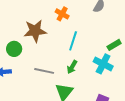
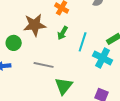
cyan line: (73, 41) -> (83, 42), moved
green arrow: (72, 67) -> (63, 33), moved

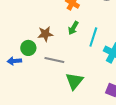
brown star: (35, 25) -> (45, 34), moved, size x0.7
green circle: (14, 43) -> (28, 48), moved

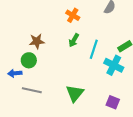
brown star: (45, 34) -> (37, 41), moved
gray line: (54, 60) -> (32, 90), moved

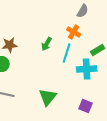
orange cross: (73, 15) -> (74, 32), moved
cyan cross: (114, 65) -> (87, 69), turned -30

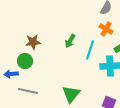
orange cross: (74, 32) -> (106, 29), moved

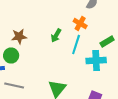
orange cross: (106, 29) -> (80, 24), moved

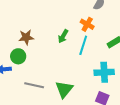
cyan cross: (96, 60) -> (104, 72), moved
gray line: (14, 86) -> (34, 85), moved

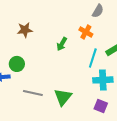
brown star: (26, 37) -> (25, 30), moved
cyan line: (83, 45) -> (93, 58), moved

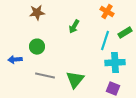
orange cross: (86, 32) -> (107, 12), moved
green circle: (17, 64) -> (37, 47), moved

